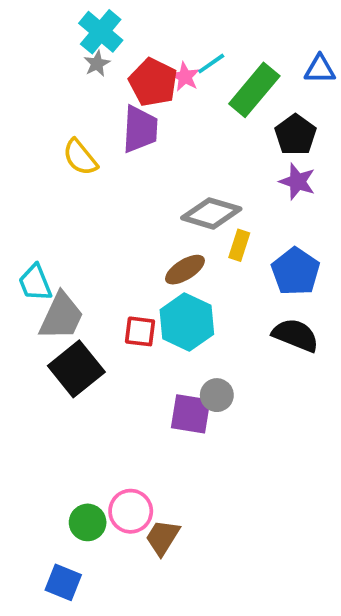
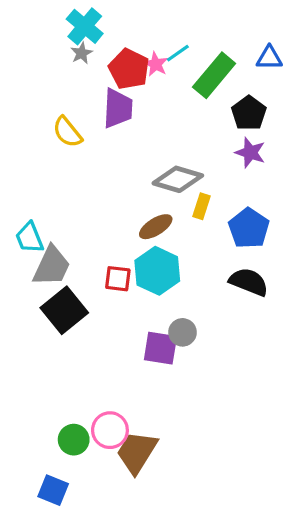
brown trapezoid: (163, 537) -> (137, 452), size x1.4

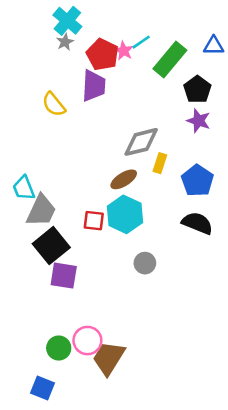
gray diamond: (178, 179) -> (141, 142), turned -30
purple square: (160, 348) -> (64, 276), moved

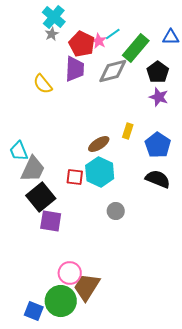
gray diamond: (141, 142) -> (113, 71), moved
green circle: (59, 348) -> (61, 301), moved, size x1.6

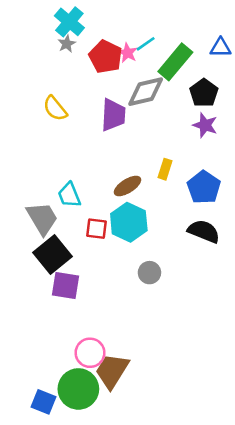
purple trapezoid: (75, 69) -> (113, 115), moved
cyan trapezoid: (19, 151) -> (69, 195), moved
gray trapezoid: (33, 169) -> (42, 218), turned -56

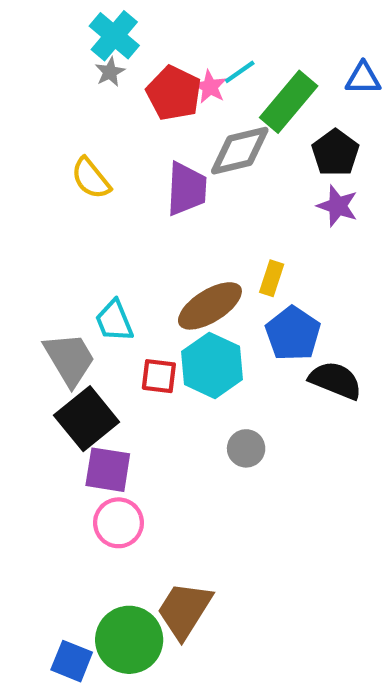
brown ellipse: (127, 186) -> (210, 306), size x1.4
blue pentagon: (204, 187) -> (293, 334), moved
pink circle: (90, 353) -> (118, 523), moved

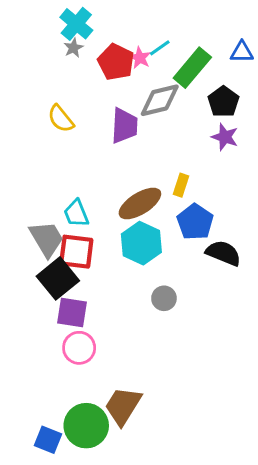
red square: (159, 376) -> (76, 252), moved, size x1.5

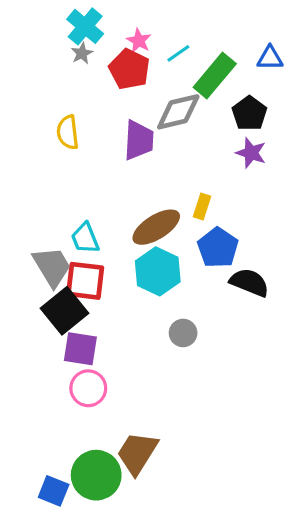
pink star: (140, 58) -> (139, 41), moved
yellow semicircle: (61, 119) -> (68, 132), turned 32

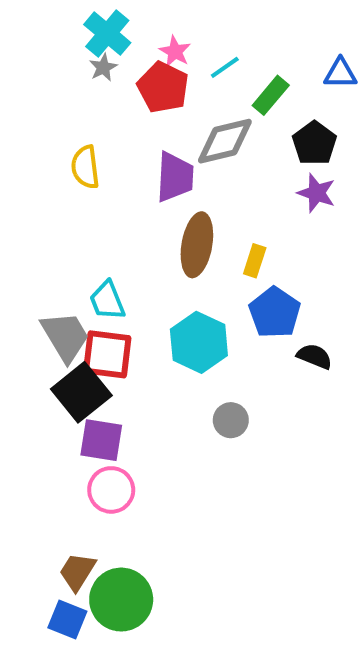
green rectangle: (215, 75) -> (271, 95), size x0.7
brown ellipse: (156, 227) -> (197, 245), moved, turned -48
black semicircle: (249, 282) -> (314, 356), size x0.7
brown trapezoid: (137, 453) -> (77, 572), moved, size x0.7

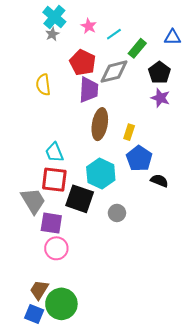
red pentagon: (163, 87) -> (83, 62), moved
gray trapezoid: (65, 336) -> (33, 201), moved
black square: (81, 392) -> (80, 199), moved, turned -32

